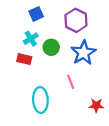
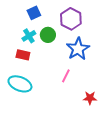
green circle: (51, 47) -> (48, 35), moved
pink line: (71, 82) -> (66, 76), turned 48
cyan ellipse: (40, 100) -> (20, 84), moved, turned -65

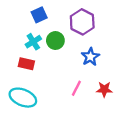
blue star: (78, 49) -> (90, 57), size x0.7
red star: (90, 98) -> (104, 89), moved

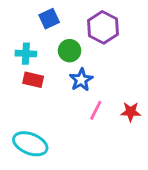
cyan cross: (33, 42) -> (26, 54), moved, turned 35
blue star: (90, 57) -> (81, 80), moved
cyan ellipse: (23, 98) -> (30, 144), moved

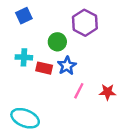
blue square: (49, 19) -> (24, 16), moved
cyan cross: (26, 54) -> (24, 57), moved
red rectangle: (33, 80) -> (44, 68), moved

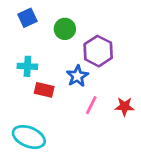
purple hexagon: (85, 23) -> (98, 51), moved
green circle: (57, 42) -> (65, 29), moved
red rectangle: (44, 68) -> (44, 90), moved

